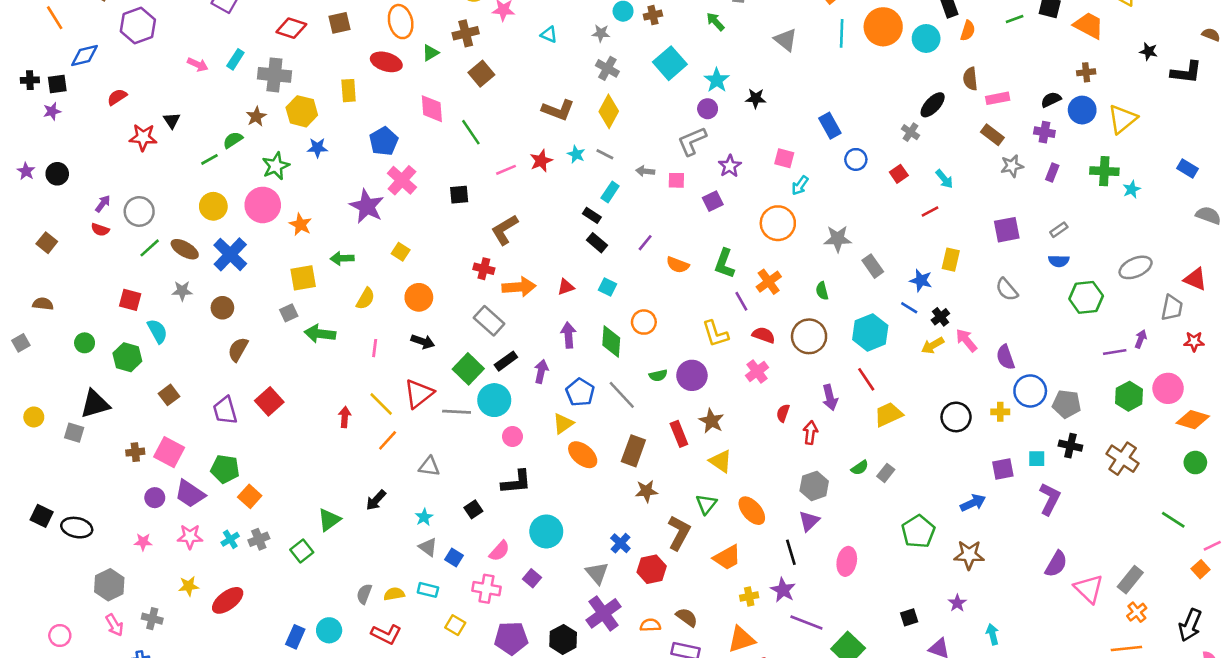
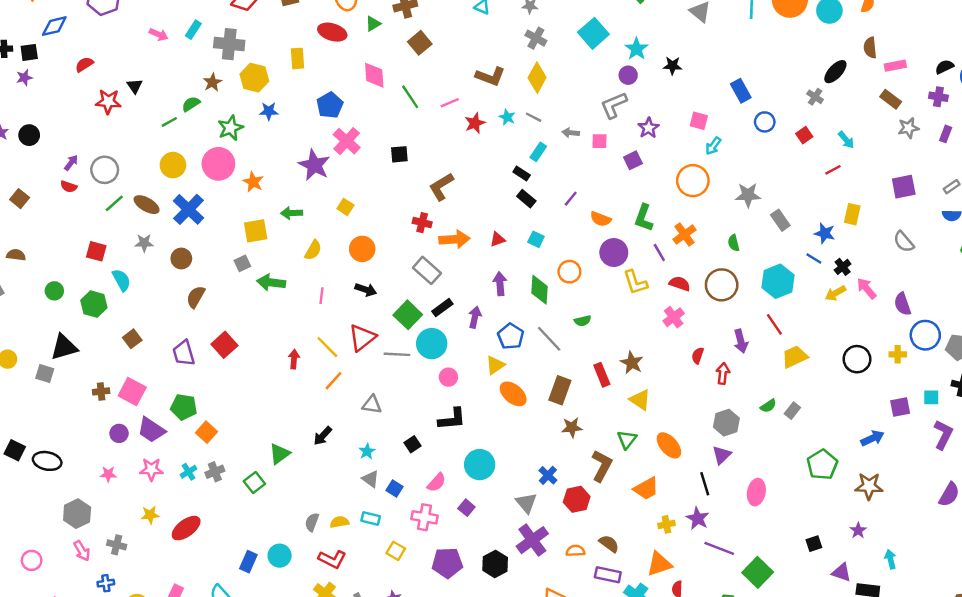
pink line: (506, 170) -> (450, 103), moved
purple circle: (692, 375) -> (614, 253), moved

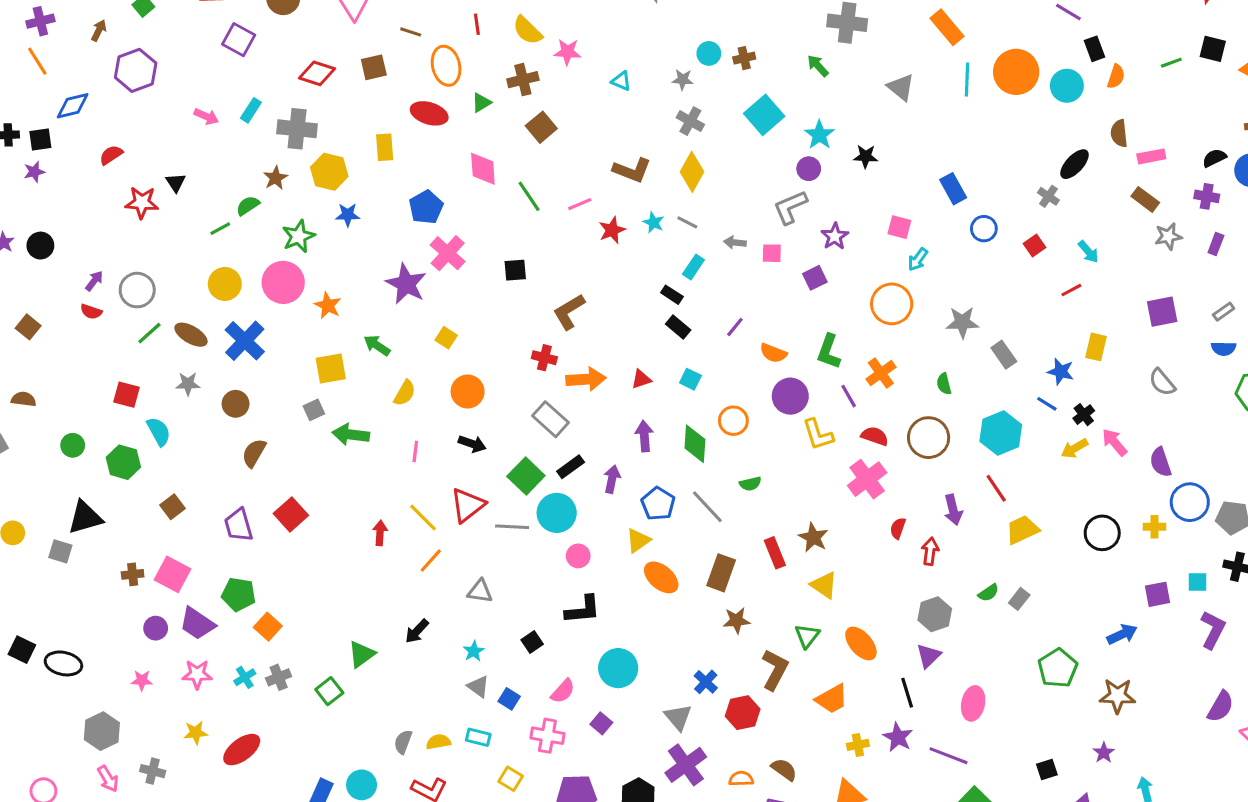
green arrow: (292, 213) -> (377, 345), turned 36
pink cross: (674, 317) -> (867, 479), size x1.4
purple line: (719, 548) -> (949, 756), moved

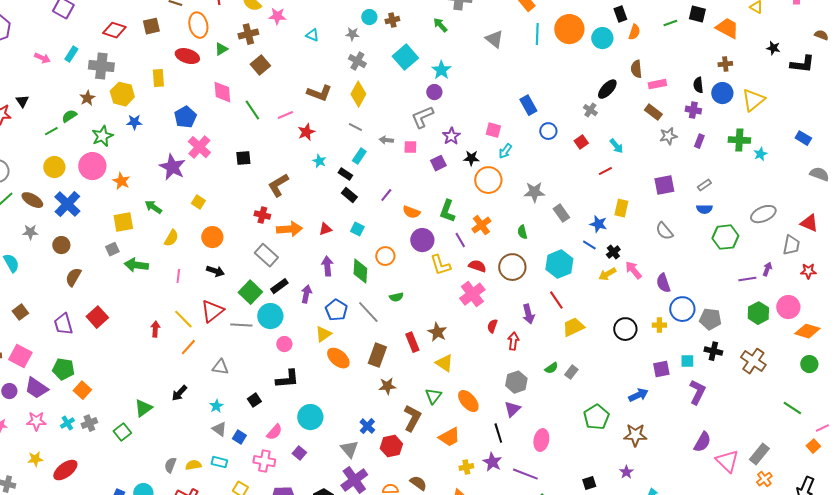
black star: (866, 156) -> (471, 158), moved
black semicircle: (1214, 158) -> (698, 85), turned -70
cyan star: (654, 222) -> (319, 161), moved

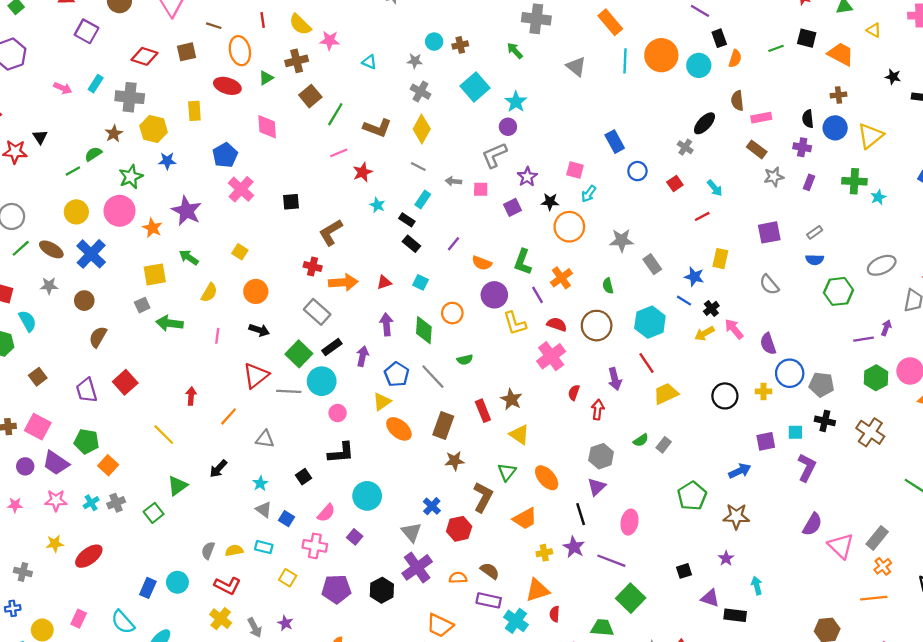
green line: (252, 110) -> (335, 114), moved, turned 65
purple star: (172, 167) -> (186, 211), moved
yellow line: (183, 319) -> (164, 435), moved

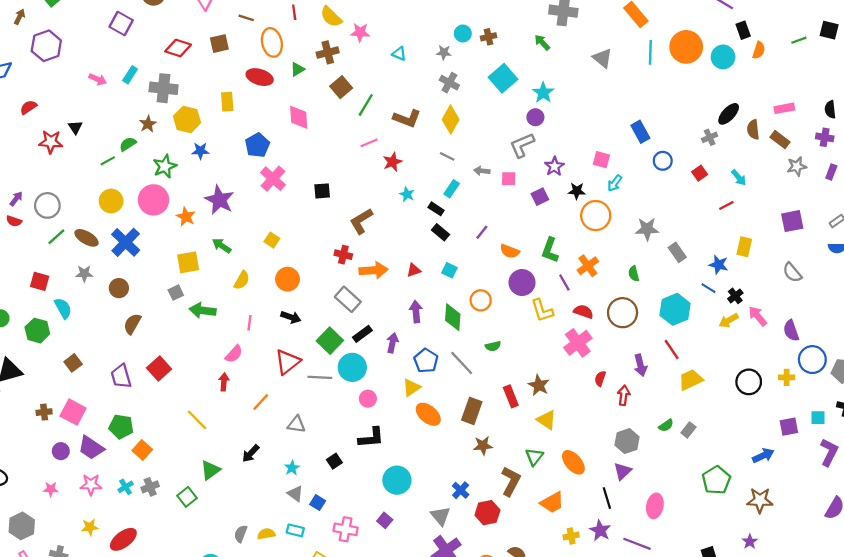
brown semicircle: (737, 101) -> (753, 130), moved
gray cross: (685, 147) -> (710, 137), turned 32
pink semicircle: (326, 513) -> (234, 354), moved

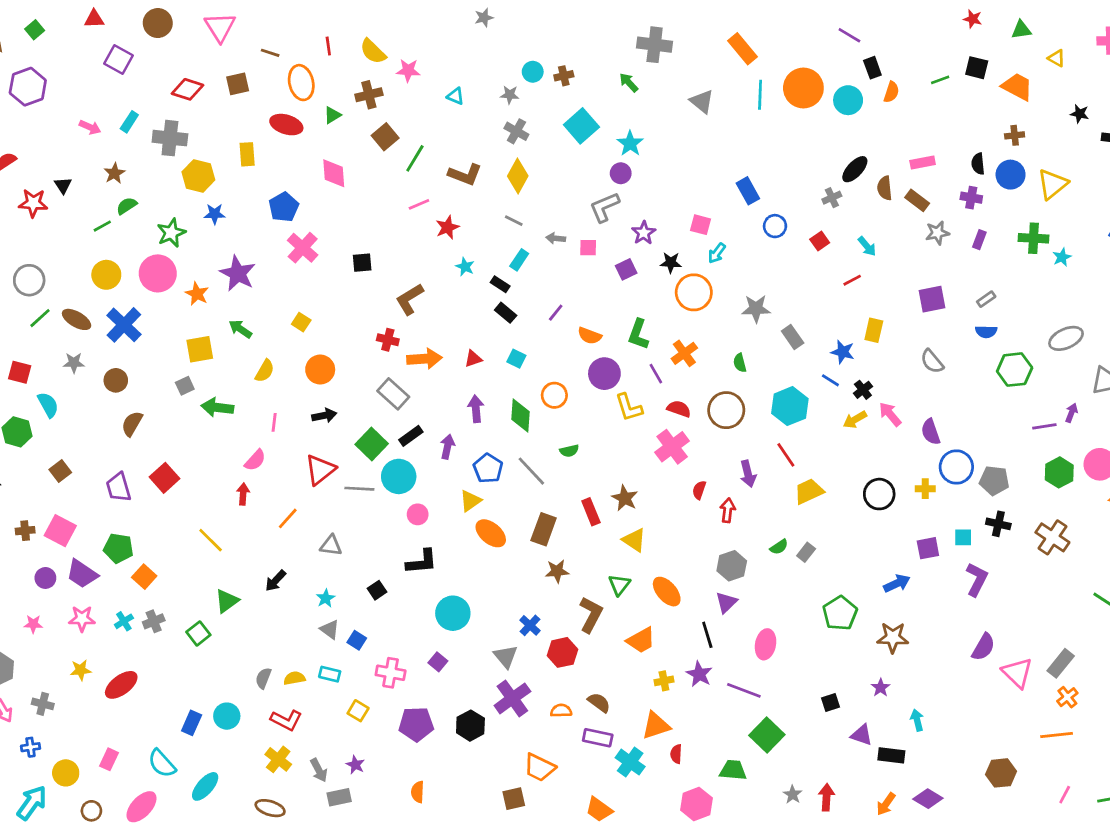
brown star: (148, 124) -> (114, 173), moved
black arrow: (291, 317) -> (324, 416), turned -30

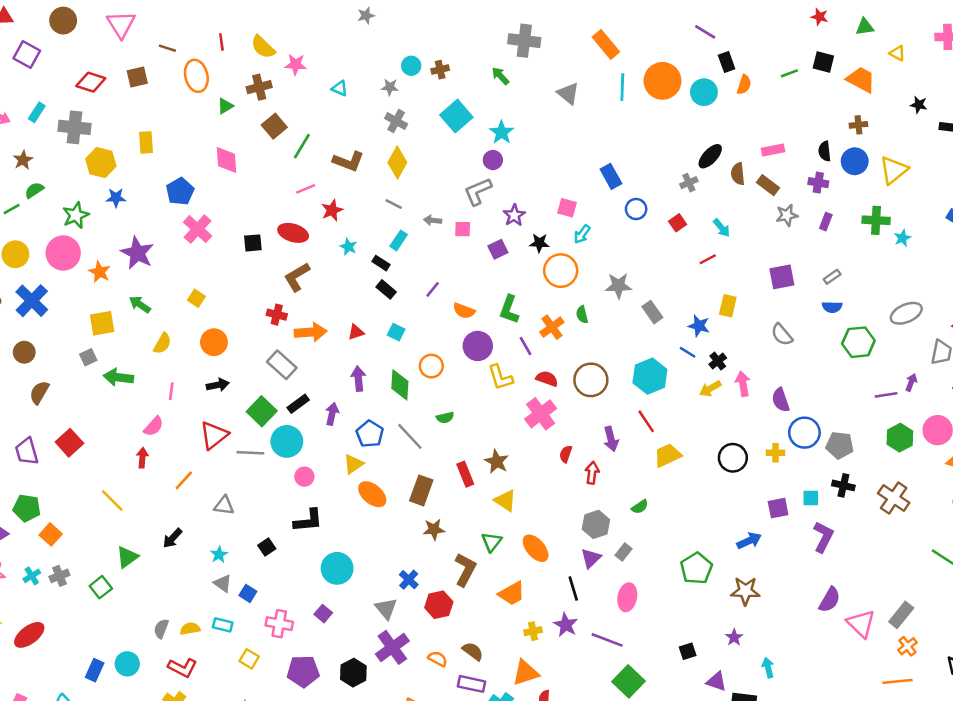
red ellipse: (286, 125) -> (293, 233), moved
green semicircle: (740, 363) -> (582, 315), moved
pink arrow: (890, 414) -> (743, 384), turned 30
gray rectangle: (806, 552) -> (624, 552), moved
orange semicircle: (561, 711) -> (438, 659), turned 30

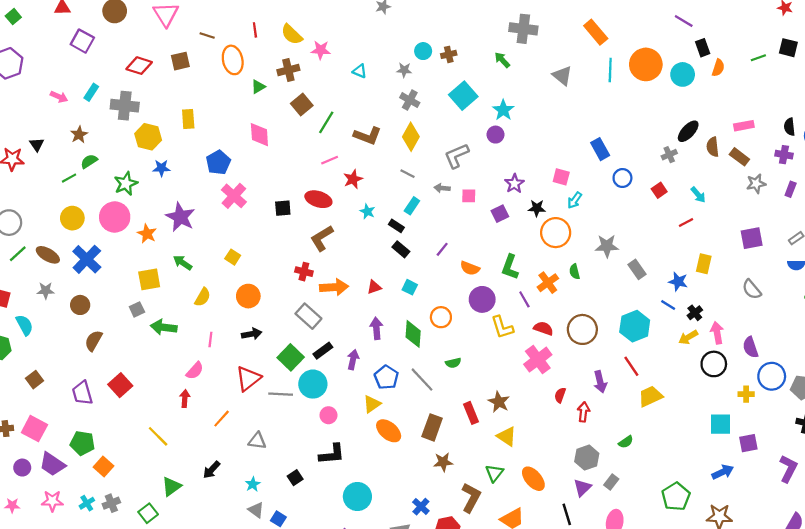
gray L-shape: (478, 191) -> (457, 156), moved
black circle: (733, 458) -> (714, 364), moved
cyan square: (811, 498) -> (720, 424), moved, size x1.5

